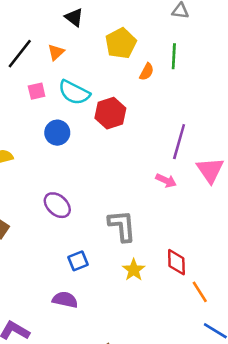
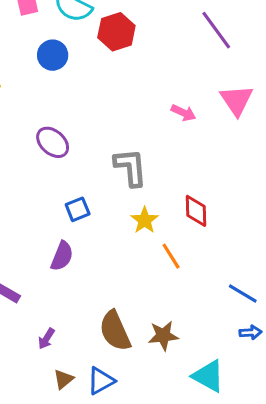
purple line: (179, 142) -> (216, 30), moved, turned -52
orange line: (200, 292) -> (171, 256), moved
purple semicircle: (65, 300) -> (62, 256), turned 100

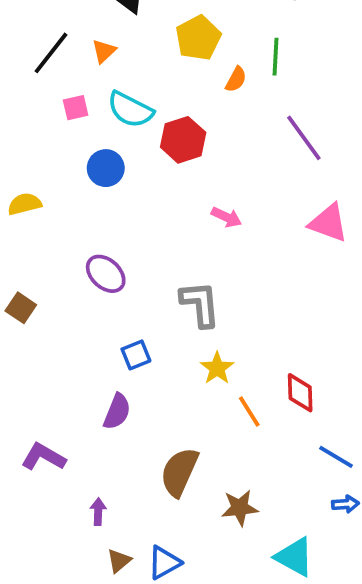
pink triangle: (236, 100) -> (328, 223), turned -36
pink arrow: (183, 113) -> (227, 217), moved
red diamond: (196, 211) -> (300, 393), moved
brown semicircle: (115, 331) -> (179, 472), moved, turned 48
purple arrow: (46, 339) -> (98, 512), turned 150

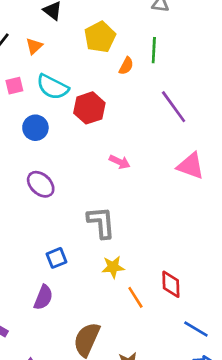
purple ellipse: (106, 274) -> (41, 184), moved
yellow star: (217, 368) -> (113, 267), turned 30

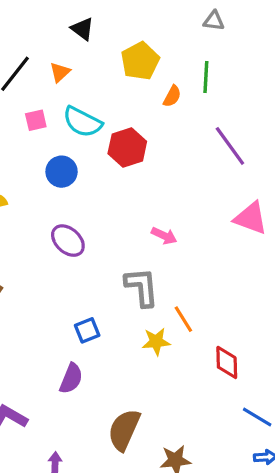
pink arrow: (120, 162) -> (164, 236), moved
orange line: (135, 297) -> (183, 319), moved

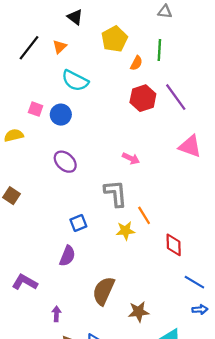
pink square: (36, 120) -> (36, 109), moved, turned 32
red hexagon: (127, 148) -> (143, 98), moved

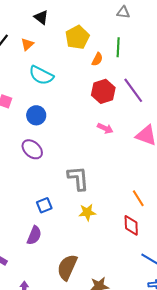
blue circle: (61, 115) -> (36, 115), moved
pink arrow: (131, 158) -> (105, 128), moved
orange line: (144, 215) -> (138, 198), moved

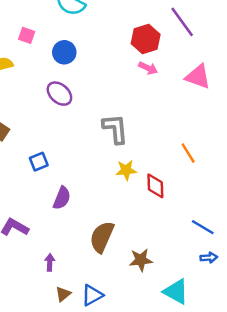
red hexagon: (103, 91) -> (146, 39), moved
blue square: (44, 205) -> (39, 162), moved
red diamond: (131, 225) -> (155, 186), moved

